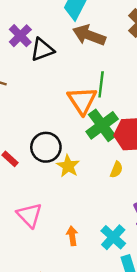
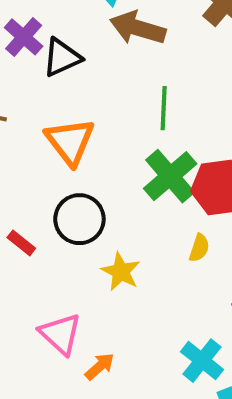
orange triangle: (82, 100) -> (70, 141), moved
yellow star: (68, 166) -> (121, 272), moved
orange arrow: (72, 236) -> (100, 366), moved, turned 60

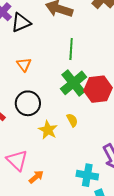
orange triangle: (70, 141) -> (24, 64), size x0.6
yellow semicircle: (199, 248) -> (72, 120), moved, turned -48
cyan cross: (202, 361) -> (87, 175), turned -30

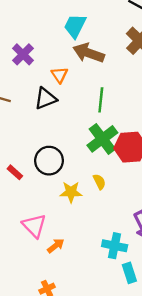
black triangle: (21, 23) -> (45, 98), moved
orange triangle: (24, 64) -> (60, 75), moved
yellow star: (48, 130) -> (71, 192), turned -30

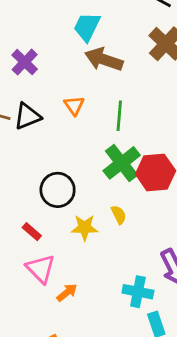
orange triangle: (60, 75) -> (74, 106), moved
black triangle: (45, 98) -> (27, 116), moved
red rectangle: (15, 172) -> (32, 232), moved

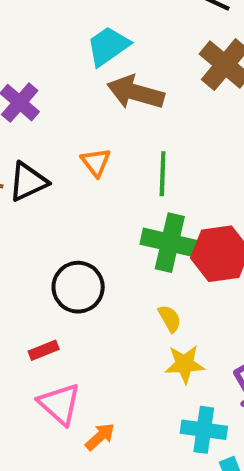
cyan trapezoid: (87, 27) -> (108, 46), turned 32
green cross: (122, 163) -> (170, 243), turned -36
yellow star: (85, 228) -> (185, 364), moved
red rectangle: (32, 232) -> (44, 350), turned -60

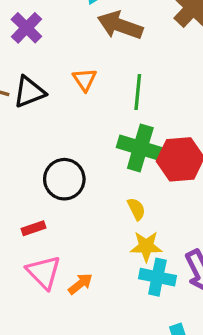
cyan cross: (204, 430) -> (157, 277), moved
orange arrow: (100, 437) -> (80, 284), moved

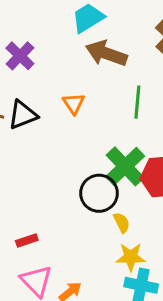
green line: (138, 92) -> (137, 102), moved
green cross: (140, 148) -> (125, 166), turned 30
black circle: (64, 179) -> (99, 193), moved

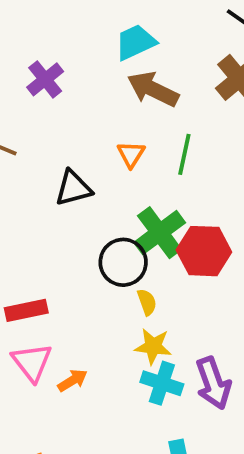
orange triangle: (74, 103) -> (131, 154), moved
black triangle: (23, 115) -> (73, 188), moved
red rectangle: (27, 240) -> (26, 310), size x1.5

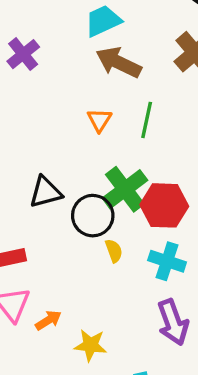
black triangle: (73, 188) -> (46, 192), moved
yellow star: (153, 346) -> (90, 345), moved
cyan cross: (162, 383) -> (167, 261), moved

